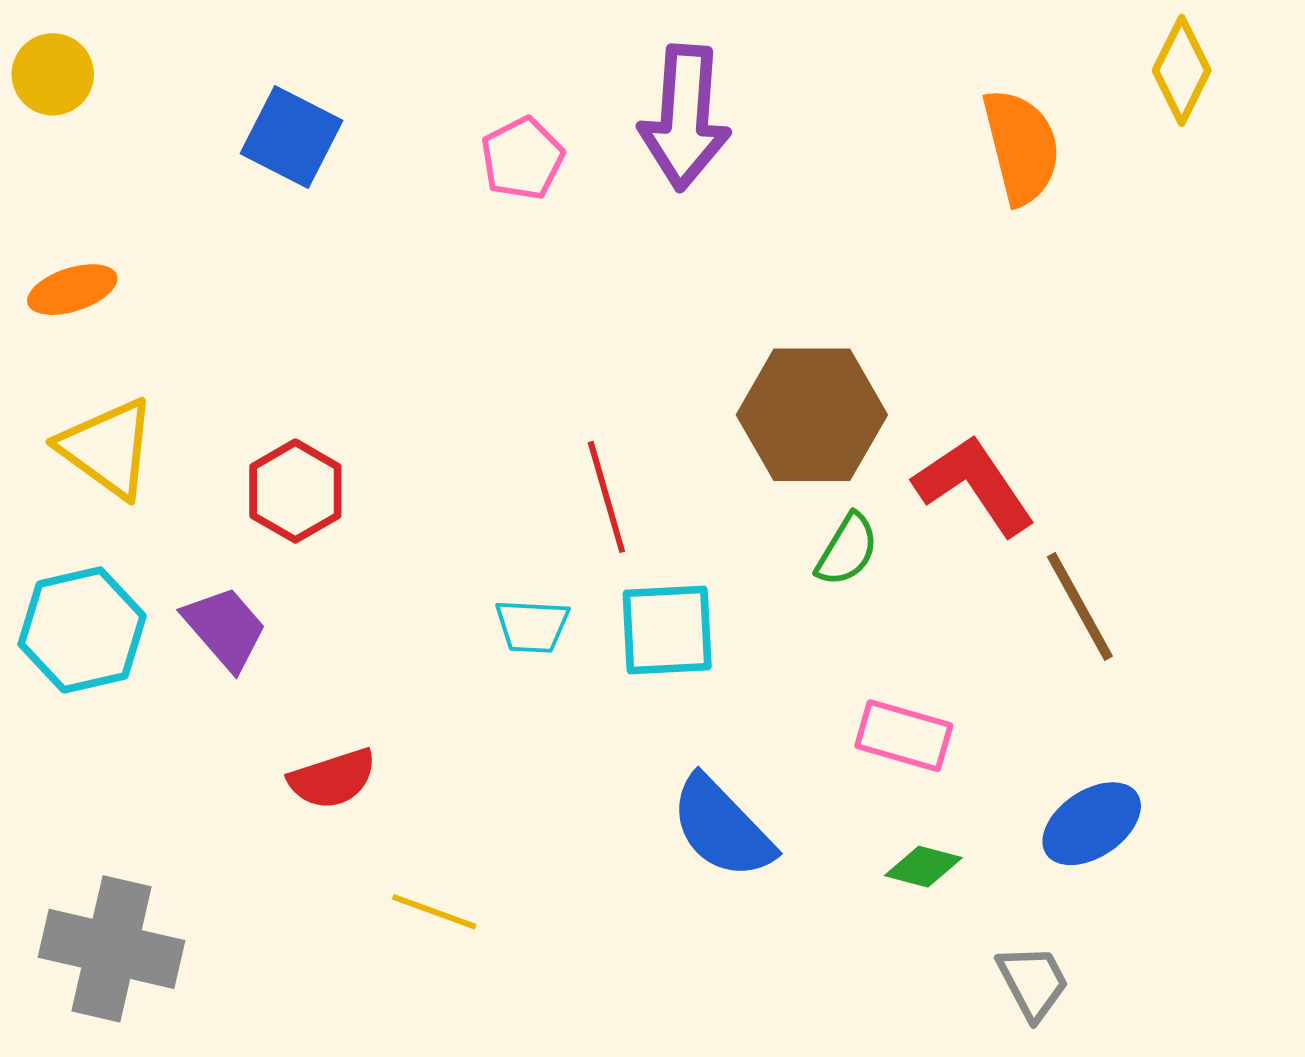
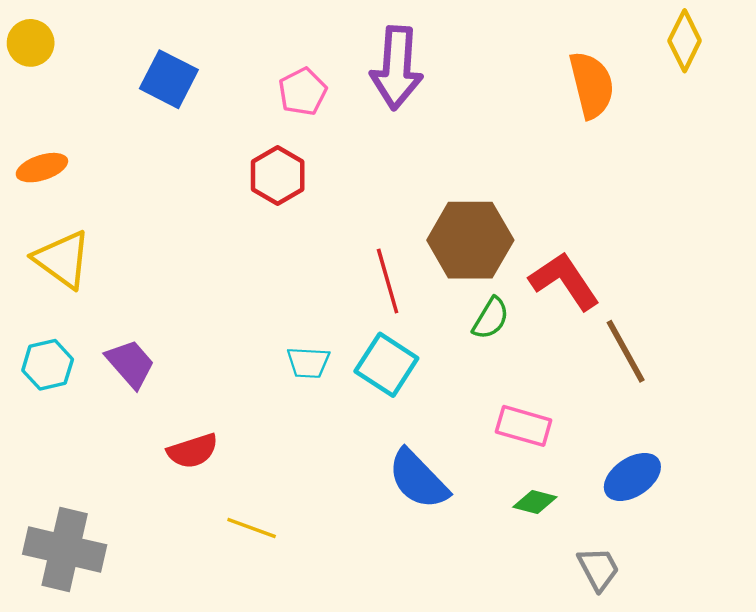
red hexagon: (295, 491) -> (278, 176), moved
red line: (606, 497) -> (388, 281), moved
cyan hexagon: (82, 630) -> (48, 365), size x0.7
cyan square: (667, 630) -> (386, 365), turned 36

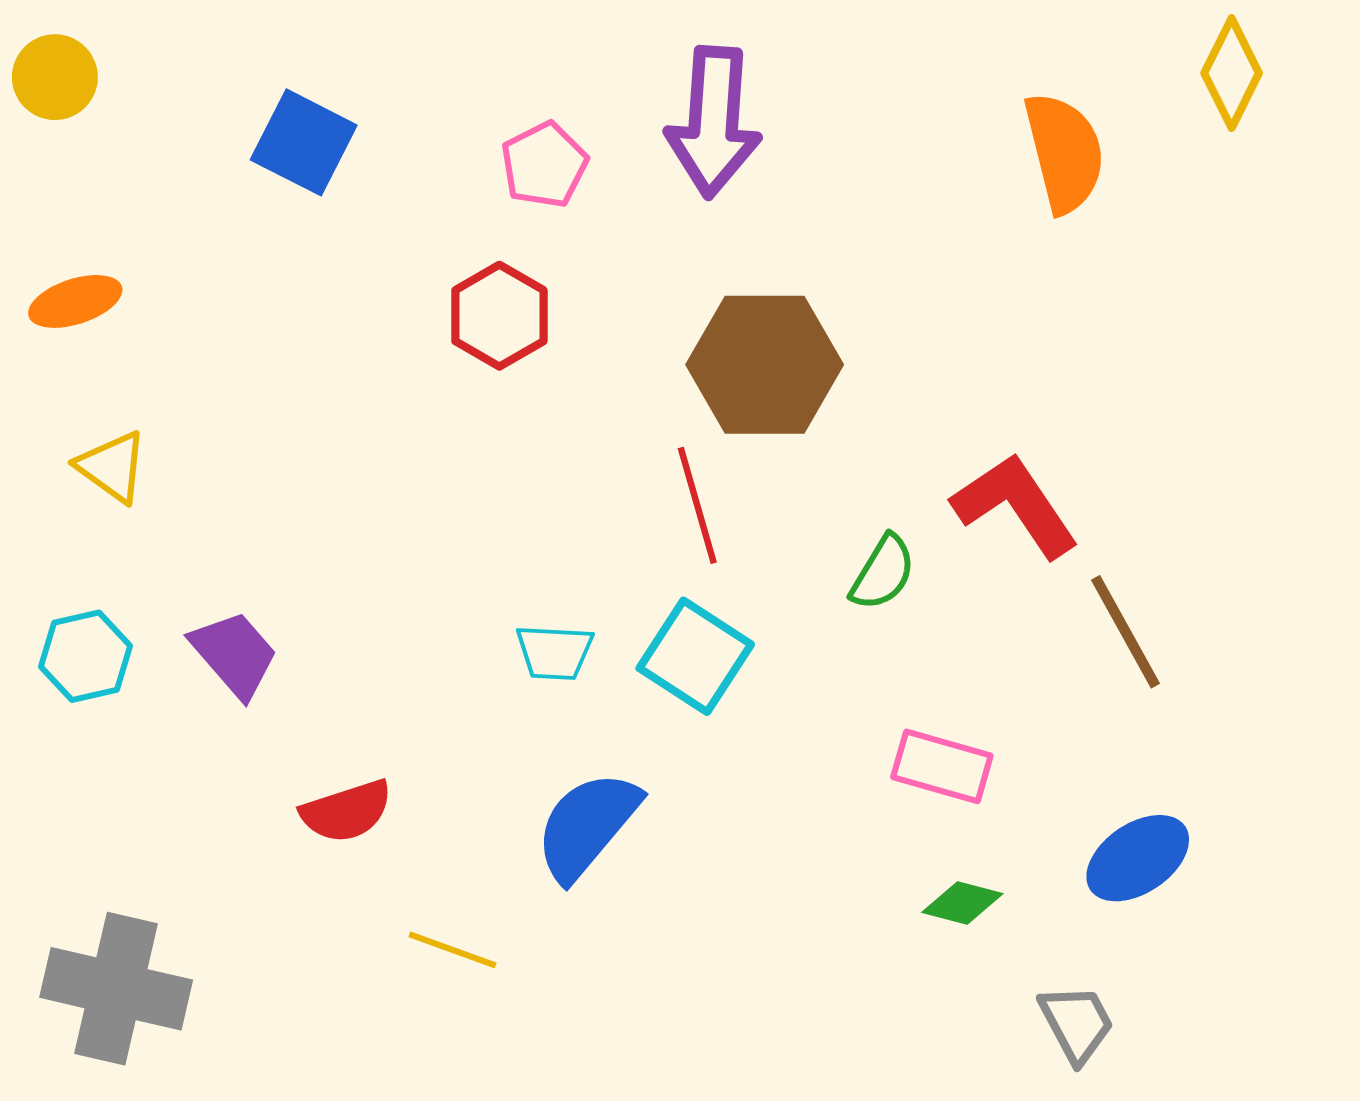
brown hexagon: (470, 240) -> (765, 365), moved
yellow triangle: (62, 259) -> (112, 467), size x0.7
blue semicircle: (418, 479) -> (587, 826), moved, turned 84

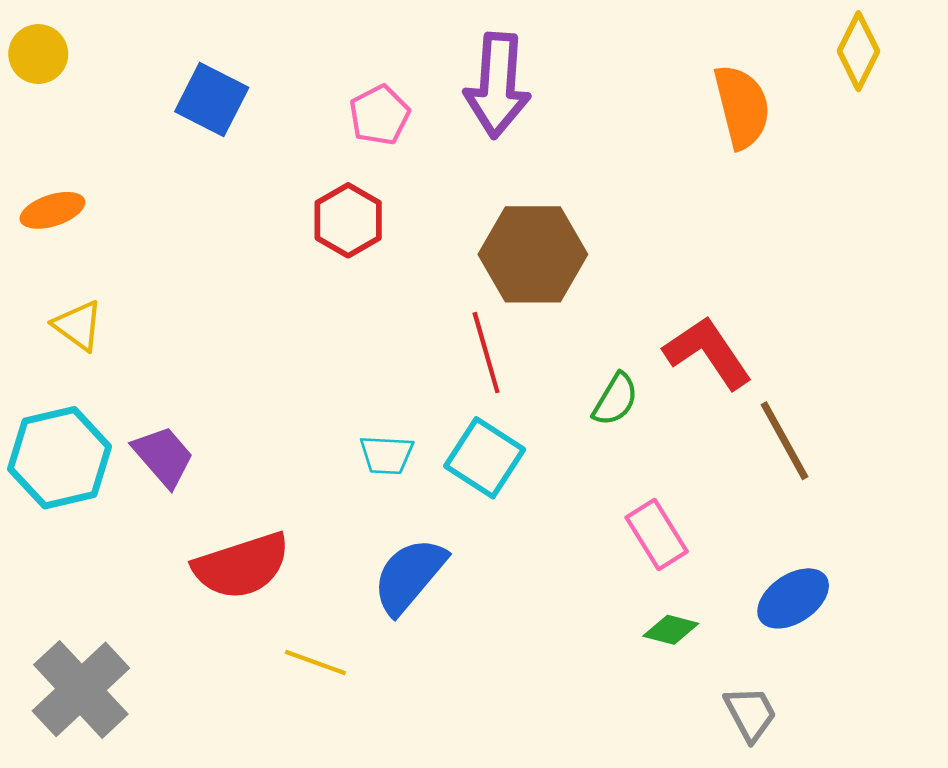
cyan hexagon: (85, 656) -> (60, 458), size x1.6
pink rectangle: (942, 766) -> (657, 535), turned 42
red semicircle: (347, 811) -> (242, 566), size x1.5
gray cross: (116, 989) -> (81, 689), turned 34

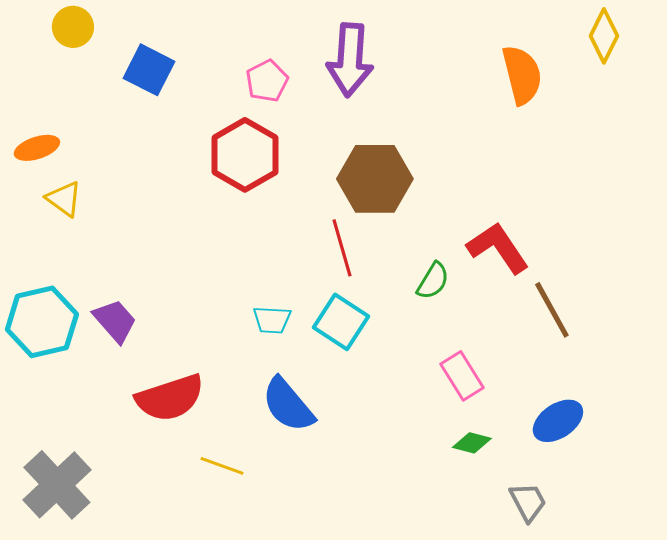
yellow circle: (38, 54) -> (73, 27), moved
red hexagon: (348, 220) -> (245, 155), size x1.4
yellow triangle: (78, 326) -> (64, 199), moved
blue semicircle: (409, 576) -> (288, 405), turned -80

